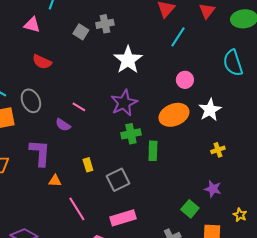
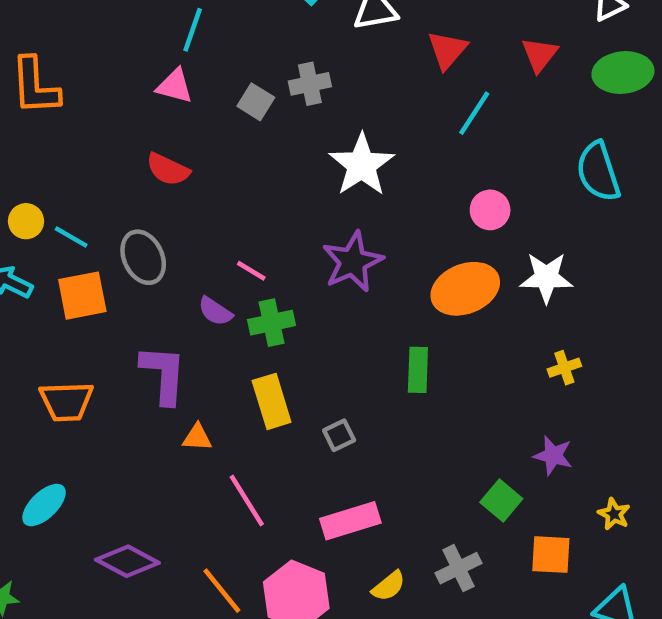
pink triangle: (32, 25) -> (175, 86), moved
white star: (210, 110) -> (546, 278), turned 30
green cross: (131, 134) -> (272, 323), moved
yellow rectangle: (88, 165) -> (272, 401), size x1.6
gray square: (118, 180) -> (339, 435), size x0.6

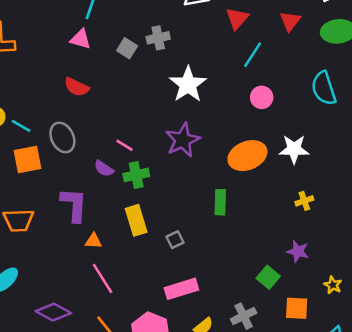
pink circle: (490, 210) -> (262, 97), moved
pink line: (247, 501) -> (103, 278), moved

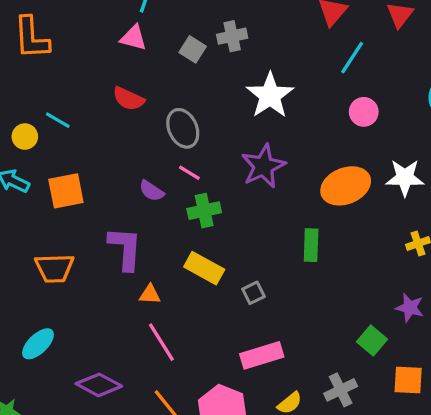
cyan line: (21, 126) -> (58, 120), moved
gray ellipse: (62, 137) -> (183, 128), moved
purple semicircle: (104, 169) -> (152, 191), moved
yellow rectangle: (136, 220) -> (204, 268), turned -44

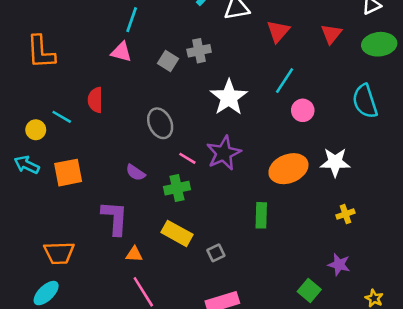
cyan line: (352, 58) -> (285, 81), moved
red semicircle: (128, 99) -> (95, 100), moved, turned 65
pink line: (189, 173) -> (187, 158), moved
orange trapezoid: (54, 268) -> (59, 253), moved

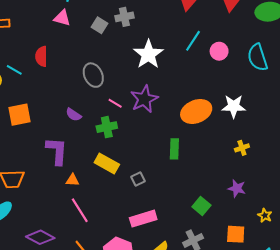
pink circle: (303, 110) -> (219, 51), moved
green square: (309, 290) -> (201, 206), moved

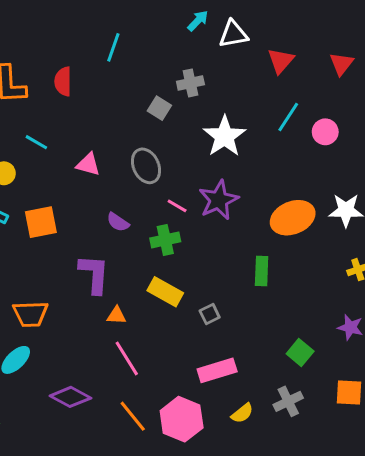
pink triangle: (62, 18) -> (88, 164), moved
gray square: (100, 25) -> (159, 108), moved
red semicircle: (41, 56) -> (63, 81), moved
cyan line: (14, 70) -> (36, 142), moved

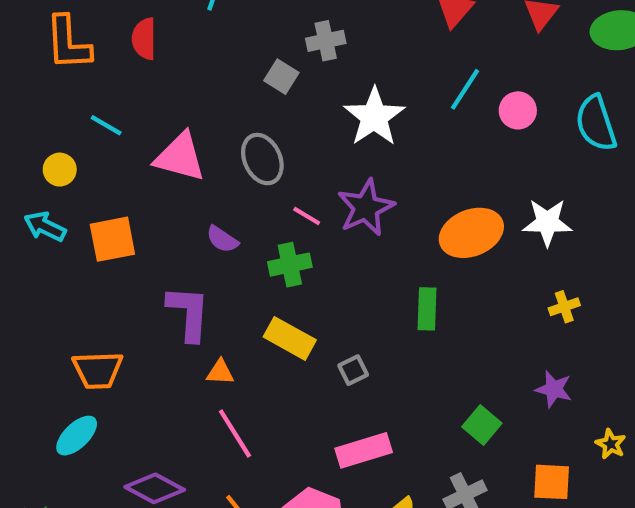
pink triangle: (88, 164) -> (180, 157), size x1.5

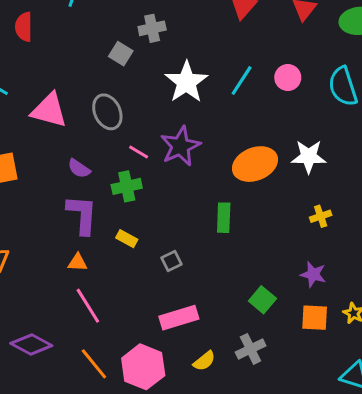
cyan line: (465, 89) -> (242, 81), moved
purple L-shape: (188, 313) -> (82, 215), moved
yellow rectangle: (290, 338) -> (127, 239), size x0.6
orange square: (552, 482) -> (315, 318), moved

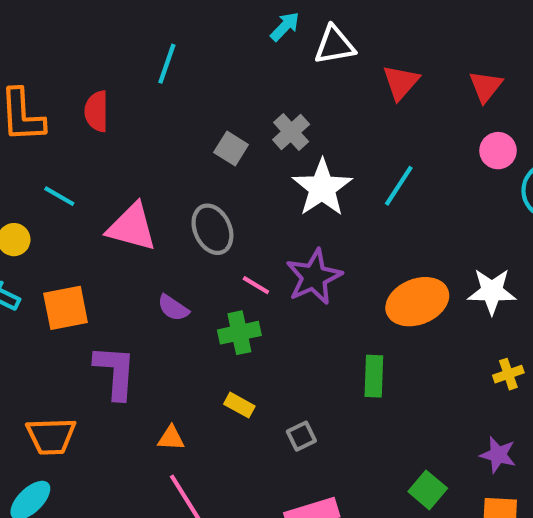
gray cross: (152, 28) -> (291, 132), moved, turned -30
pink circle: (288, 78) -> (498, 151), moved
purple L-shape: (82, 215) -> (115, 372), moved

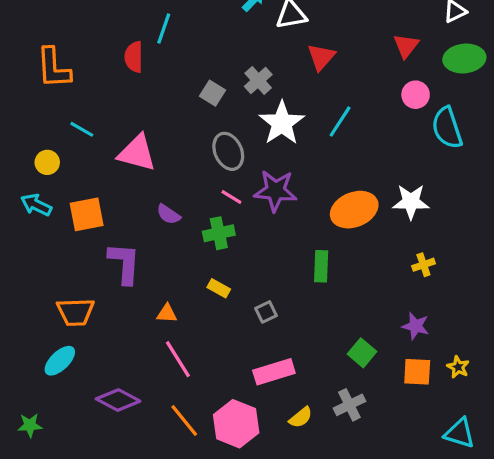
red triangle: (401, 82) -> (321, 57), moved
red semicircle: (97, 111) -> (134, 57), moved
gray ellipse: (212, 229) -> (228, 151), moved
purple star: (314, 277) -> (275, 191), turned 30

